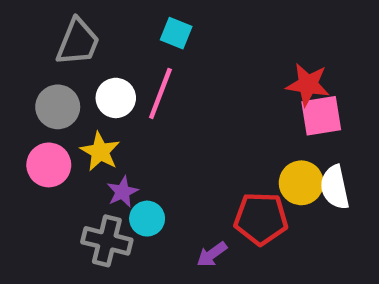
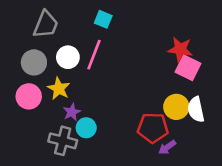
pink square: (321, 116) -> (188, 68), turned 35
purple arrow: (212, 254) -> (167, 147), moved

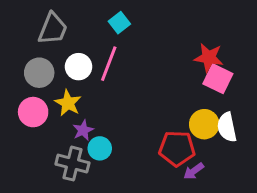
cyan square: (103, 19) -> (119, 23), turned 30

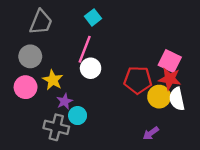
red star: (209, 58) -> (170, 79), moved
white circle: (79, 67) -> (91, 68), moved
red pentagon: (177, 148) -> (138, 80), moved

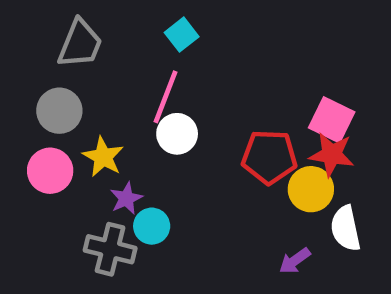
white semicircle: (177, 99) -> (346, 228), moved

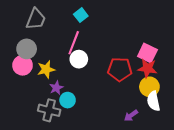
yellow star: (103, 157) -> (46, 69), turned 30
pink circle: (50, 171) -> (23, 65), moved
yellow circle: (311, 189) -> (149, 87), moved

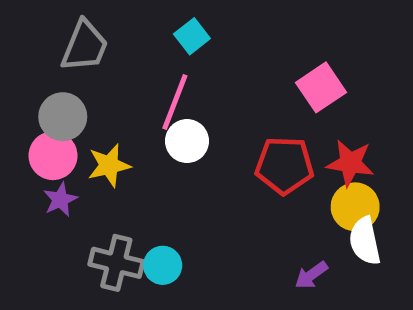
pink square: (147, 53) -> (321, 87), moved, turned 30
purple star: (56, 88) -> (60, 200), moved
cyan circle: (68, 100) -> (163, 265), moved

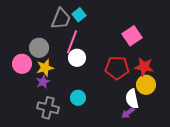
gray trapezoid: (85, 46) -> (61, 19), moved
gray circle: (63, 117) -> (39, 48), moved
purple star: (60, 200) -> (43, 82), moved
white semicircle: (365, 241) -> (132, 99), moved
cyan circle: (163, 265) -> (78, 98), moved

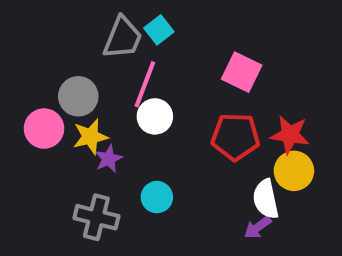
pink square: (132, 36) -> (242, 72), moved, turned -30
purple star: (43, 82) -> (109, 159), moved

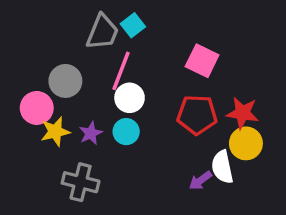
yellow star: (90, 137) -> (55, 132), moved
cyan circle: (157, 197) -> (126, 132), moved
purple arrow: (258, 227) -> (200, 180), moved

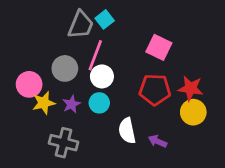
gray circle: (65, 81) -> (65, 68), moved
white semicircle: (222, 167) -> (127, 131), moved
purple arrow: (200, 180) -> (158, 141), turned 60

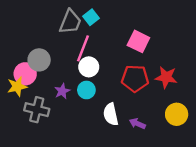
gray circle: (65, 68) -> (39, 60), moved
yellow star: (44, 103) -> (17, 87), moved
yellow circle: (193, 112) -> (177, 114), moved
gray cross: (64, 143) -> (37, 110), moved

